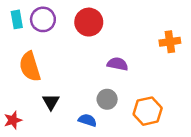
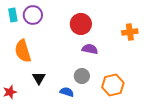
red circle: (89, 22) -> (81, 24), moved

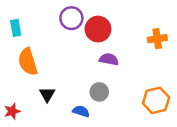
cyan rectangle: (13, 15) -> (16, 28), moved
purple circle: (33, 15) -> (71, 18), moved
orange hexagon: (113, 85) -> (156, 100), moved

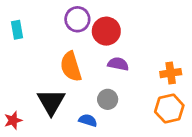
orange cross: (157, 39) -> (171, 73), moved
orange semicircle: (28, 62) -> (71, 67), moved
black triangle: (47, 94) -> (51, 102), size x1.6

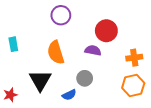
cyan rectangle: (17, 30) -> (13, 44), moved
red circle: (106, 31) -> (106, 31), moved
blue semicircle: (88, 120) -> (69, 95), turned 136

